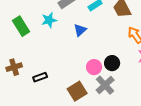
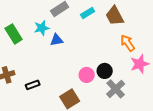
blue triangle: (80, 30) -> (57, 40), moved, turned 32
gray cross: (105, 85) -> (116, 89), moved

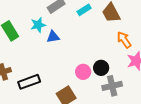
black rectangle: (33, 85) -> (29, 82), size x1.5
gray cross: (116, 89) -> (112, 86), turned 30

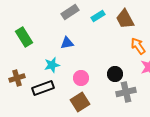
cyan star: (38, 25) -> (52, 65), moved
pink circle: (83, 72) -> (81, 78), moved

